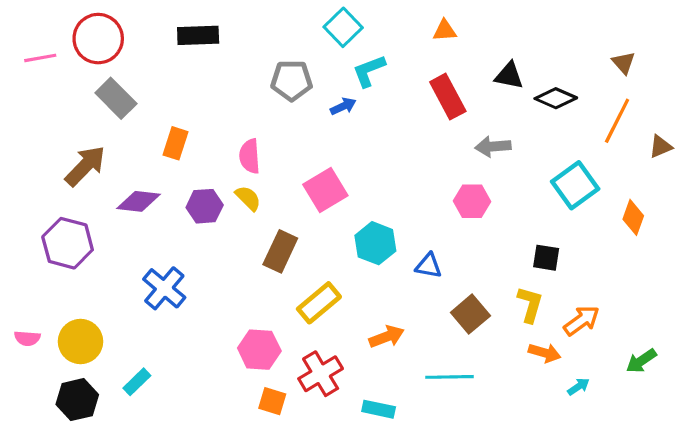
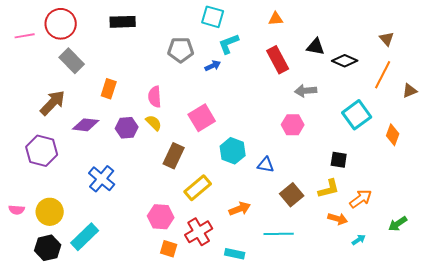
cyan square: (343, 27) -> (213, 17), turned -30
yellow L-shape: (530, 304) -> (329, 189), turned 60
cyan rectangle: (137, 382) -> (85, 237), size x1.6

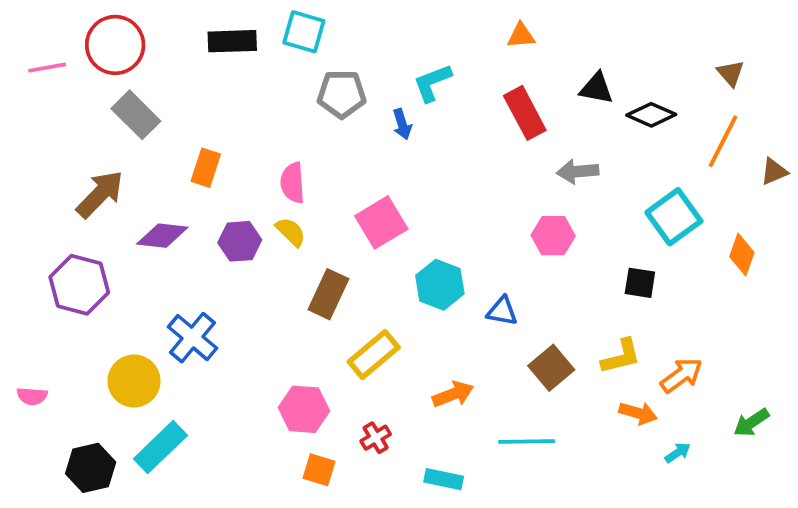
cyan square: (213, 17) -> (304, 32), moved
blue arrow: (213, 66) -> (402, 124), turned 98
black square: (339, 160) -> (640, 283), moved
yellow circle: (50, 212) -> (134, 381), moved
red cross: (199, 232) -> (376, 438), size x0.6

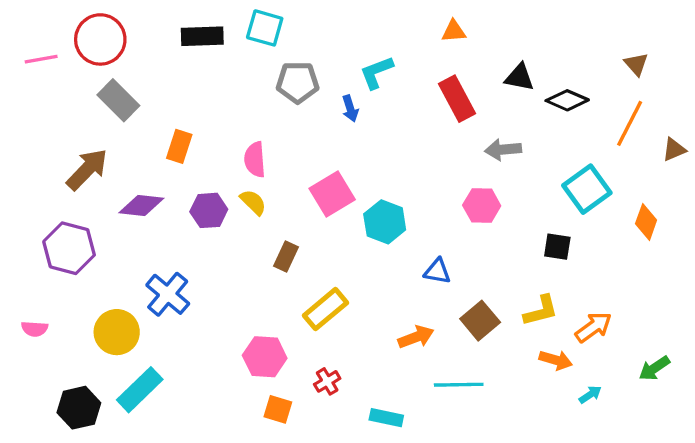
cyan hexagon: (440, 285) -> (385, 222), moved
brown rectangle: (328, 294) -> (286, 256), size x0.7
orange arrow: (453, 394) -> (416, 337), moved
pink semicircle: (32, 396) -> (35, 329), moved

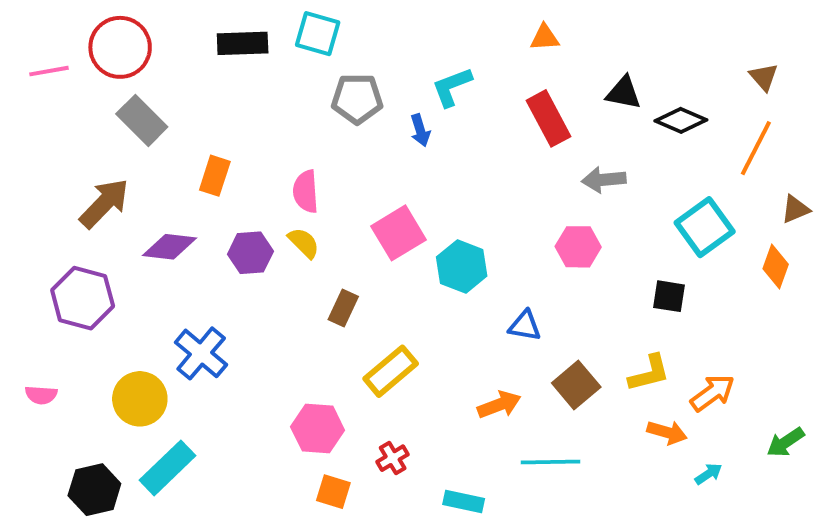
brown triangle: (674, 150) -> (795, 209), moved

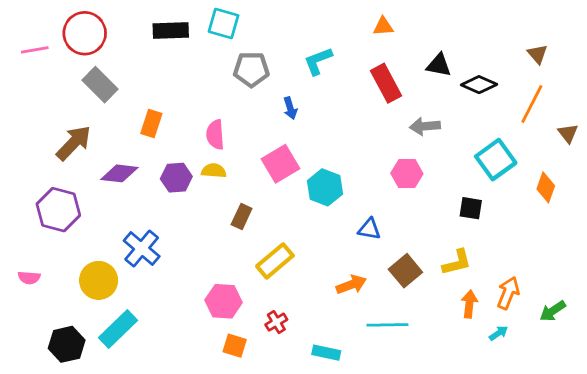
blue arrow: (420, 130) -> (290, 108), moved
brown triangle: (795, 209) -> (568, 133), moved, turned -45
yellow semicircle: (304, 243) -> (214, 171), turned -40
orange arrow: (712, 393) -> (508, 293), moved, turned -32
orange arrow: (667, 432) -> (469, 304), turned -100

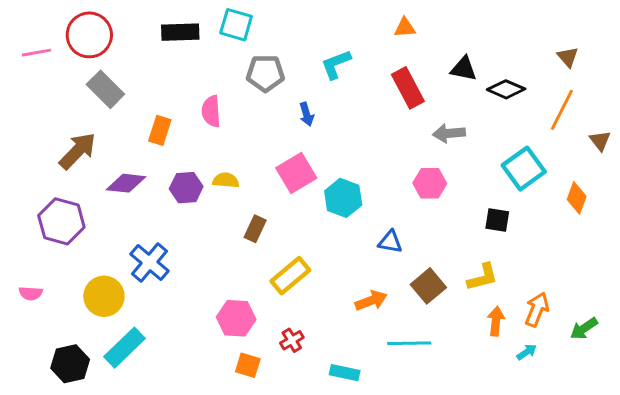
pink semicircle: (215, 135) -> (211, 111), moved

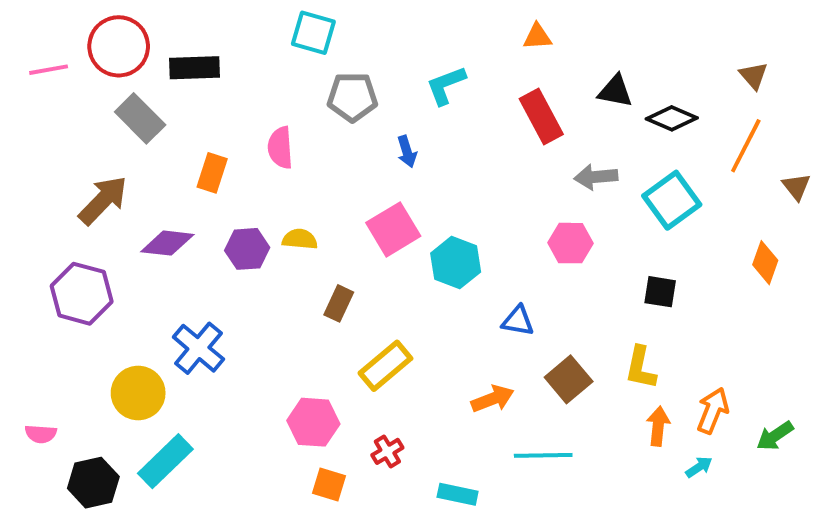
black rectangle: (180, 32) -> (195, 68), moved
cyan square: (524, 169) -> (672, 200), moved
yellow L-shape: (483, 277) -> (641, 368), turned 116
pink semicircle: (31, 293) -> (41, 434), moved

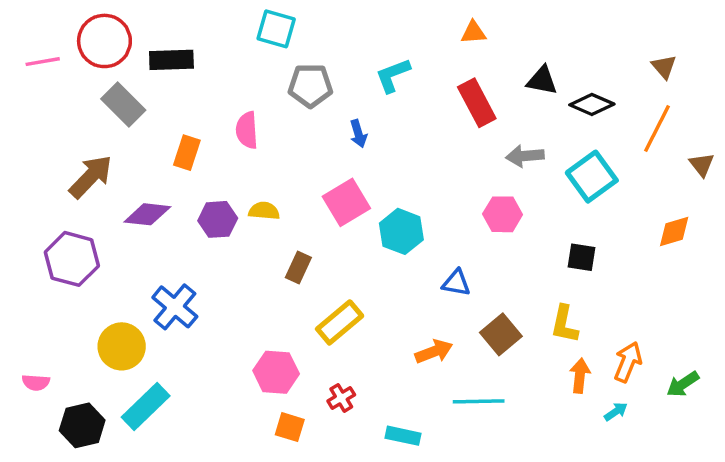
orange diamond: (765, 263) -> (674, 231), turned 54

